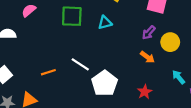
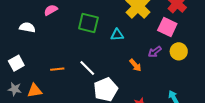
yellow circle: (170, 42) -> (179, 51), moved
orange arrow: (147, 57) -> (135, 65), moved

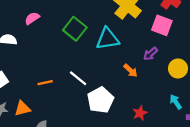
green square: (88, 23) -> (75, 29), turned 30
cyan triangle: (117, 35) -> (108, 39), size x1.6
yellow circle: (179, 51) -> (178, 69), moved

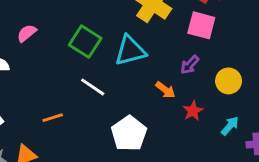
white line: (78, 78) -> (93, 87), moved
cyan arrow: (176, 102) -> (230, 126), turned 80
red star: (140, 113) -> (193, 111), moved

